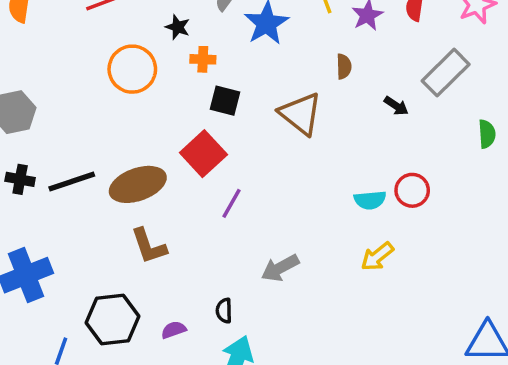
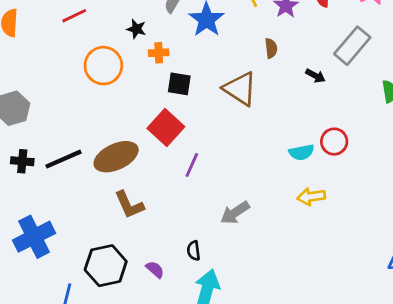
yellow arrow: (377, 257) -> (311, 197), turned 36
purple semicircle: (174, 330) -> (155, 269), turned 66

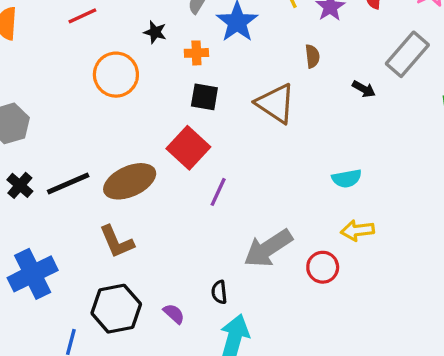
orange cross: (159, 53) -> (196, 53), moved
red circle: (334, 142) -> (323, 267), moved
black cross: (22, 161) -> (20, 185), turned 35
brown L-shape: (129, 205) -> (117, 242), moved
gray arrow: (235, 213) -> (268, 248), size x1.4

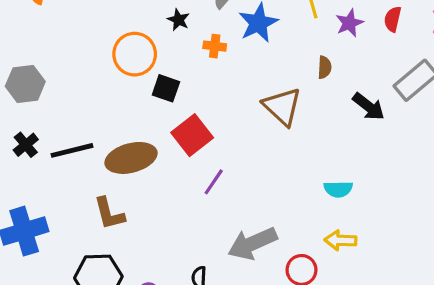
black arrow: (364, 89) -> (369, 107), size x1.5
black square: (204, 97) -> (166, 88), moved

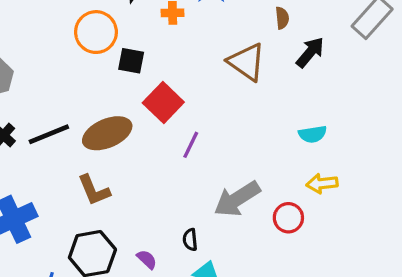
black arrow: (369, 107) -> (310, 52), moved, turned -80

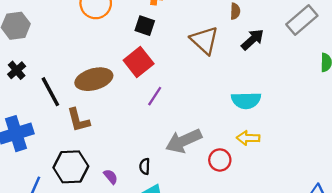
black square: (131, 61) -> (145, 26), moved
black line: (49, 134) -> (50, 92), moved, turned 76
cyan semicircle: (313, 134) -> (246, 100), size x1.4

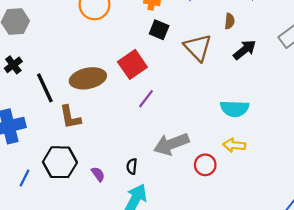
black square: (145, 26) -> (159, 30), moved

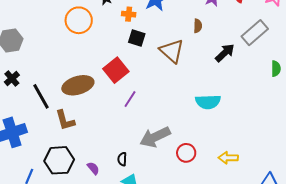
black arrow: (245, 50) -> (225, 53), moved
yellow arrow: (234, 145) -> (228, 158), moved

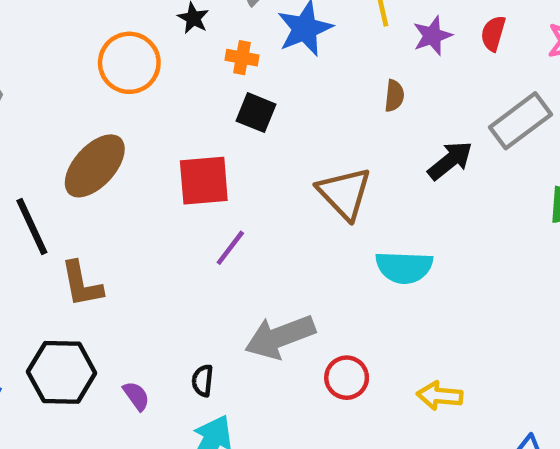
brown triangle: (172, 51) -> (344, 193), moved
red square: (116, 70) -> (204, 181), turned 30
brown ellipse: (78, 85) -> (95, 166), moved, turned -36

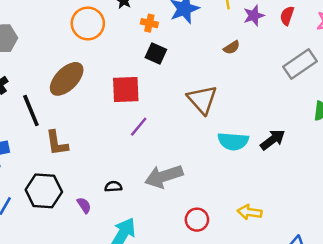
brown semicircle: (394, 96) -> (232, 47), turned 49
black arrow: (450, 161) -> (273, 140), moved
red circle: (347, 378) -> (197, 220), moved
black semicircle: (203, 381) -> (113, 187), moved, turned 77

